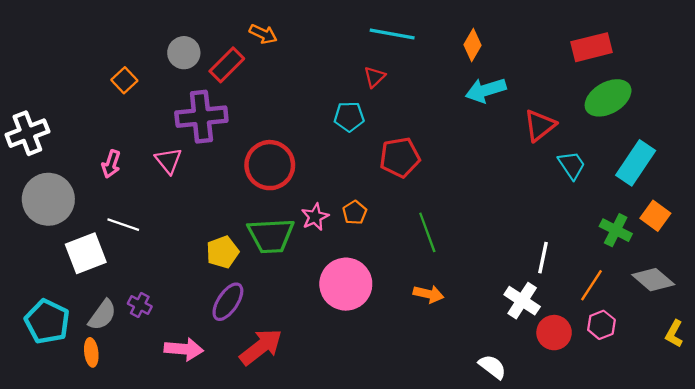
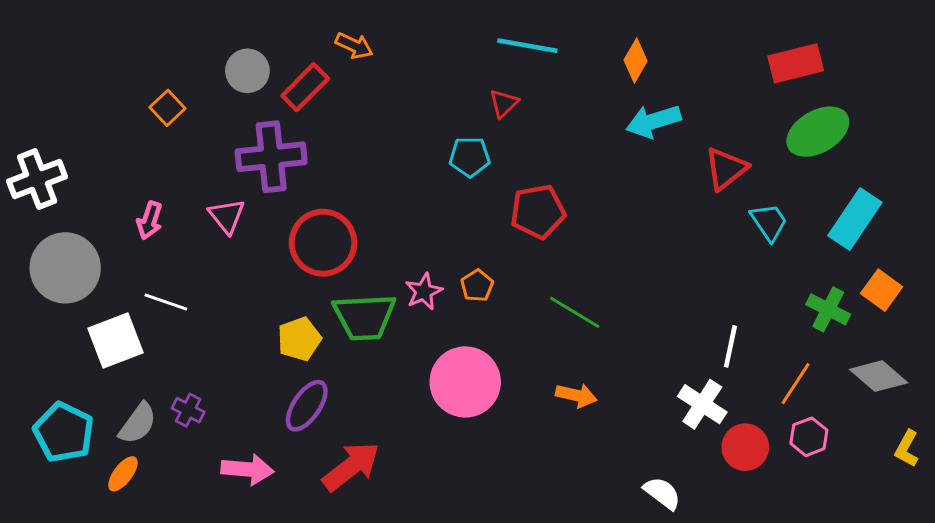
red circle: (270, 165) -> (323, 243), moved
green line: (427, 232) -> (575, 312), turned -39
orange ellipse: (91, 352) -> (123, 474), turned 44

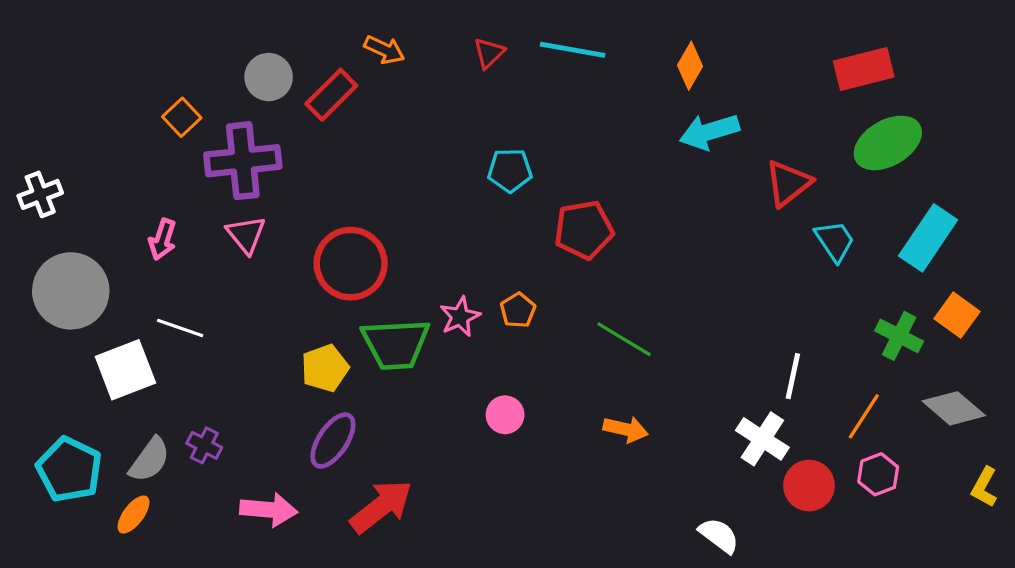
red triangle: (504, 103) -> (489, 53), moved
purple cross: (271, 157) -> (243, 161), moved
white cross: (37, 179) -> (40, 194), size x0.7
pink circle: (465, 382) -> (505, 415), size x0.5

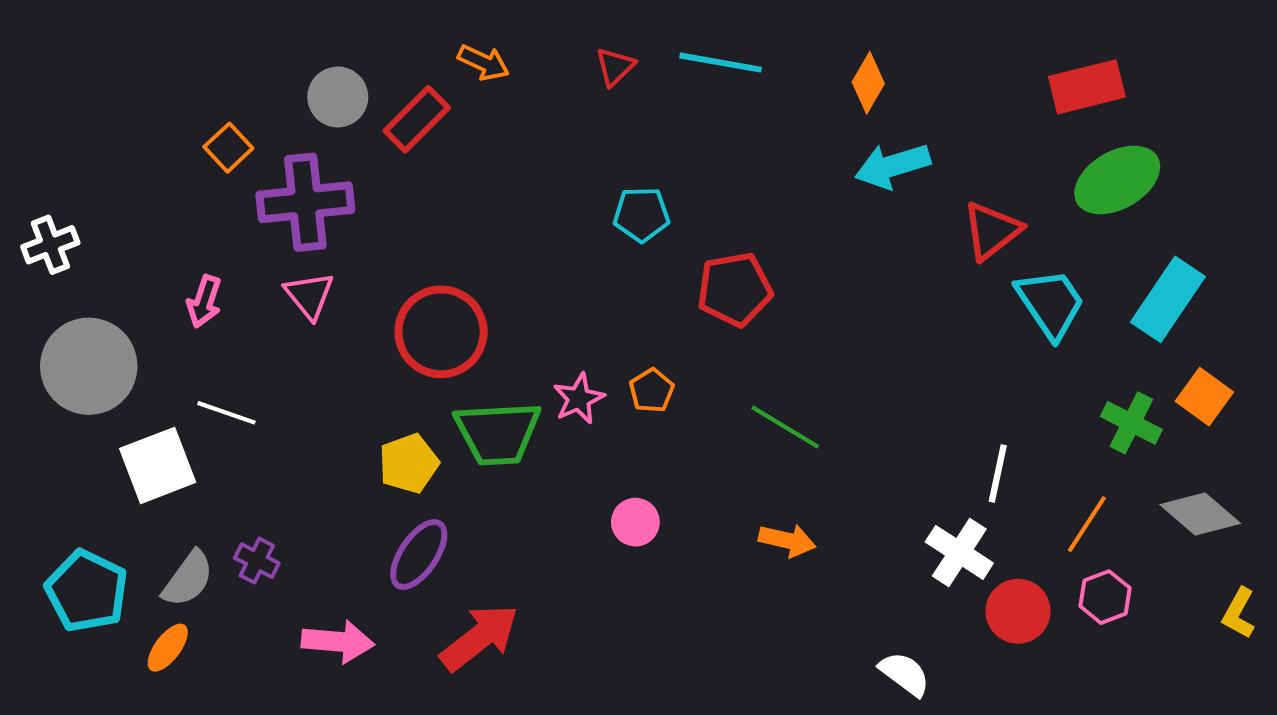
cyan trapezoid: (835, 241) -> (1050, 303), size x1.4

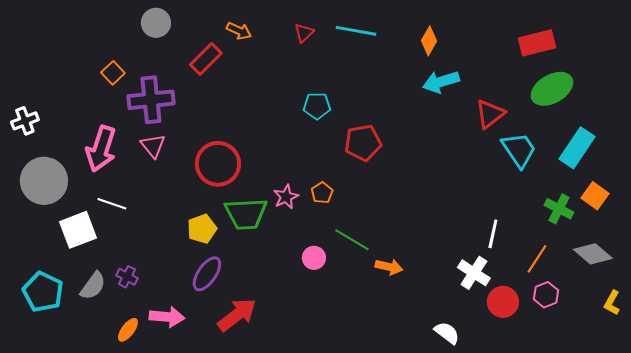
gray circle: (338, 97) -> (156, 23), moved
pink arrow: (204, 301) -> (101, 149), size x1.8
green line: (785, 427) -> (352, 240), moved
orange ellipse: (168, 648) -> (128, 330), moved

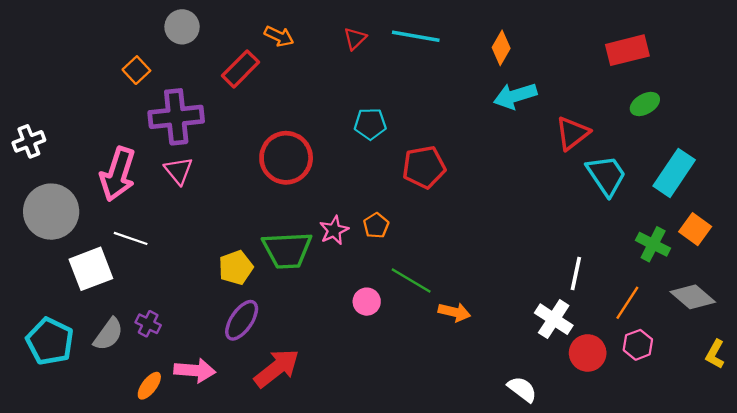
orange square: (113, 73) -> (136, 70), moved
green ellipse: (552, 89) -> (645, 104), size x0.6
red circle: (218, 164) -> (286, 158), moved

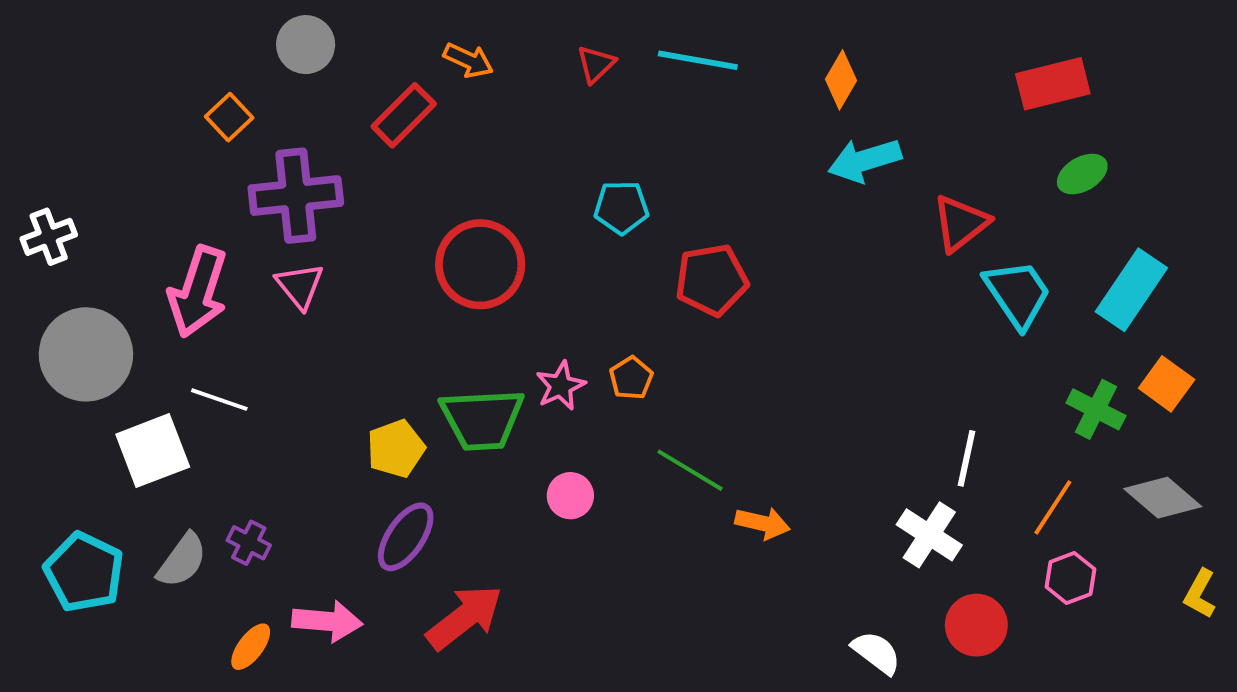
pink circle: (367, 302) -> (570, 496), moved
red circle: (588, 353) -> (976, 625), moved

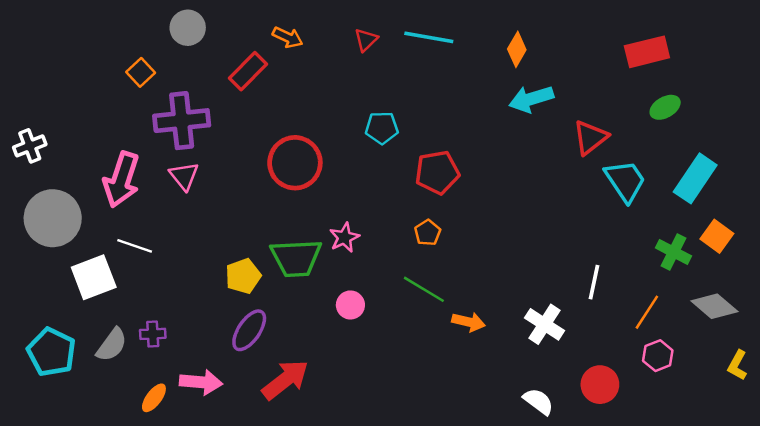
orange pentagon: (631, 378) -> (428, 233), moved
white cross: (929, 535) -> (545, 324), moved
purple cross: (249, 543) -> (153, 334), turned -30

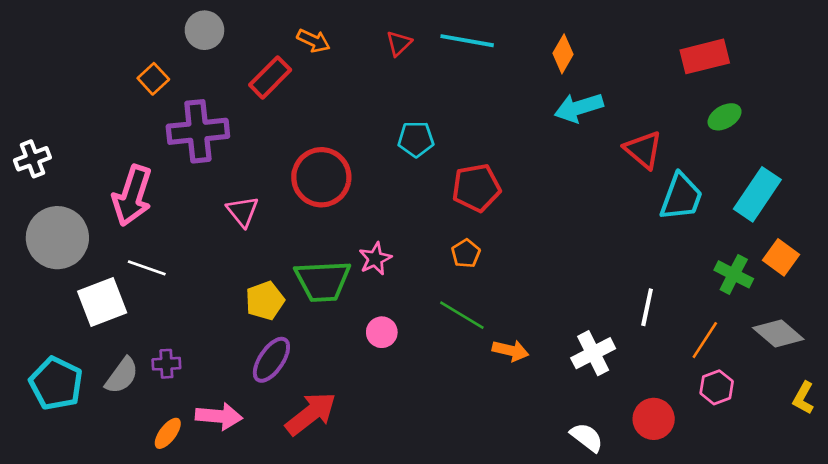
red triangle: (590, 137) -> (643, 150), turned -42
pink triangle: (184, 176) -> (243, 211), moved
cyan trapezoid: (625, 181) -> (681, 197), turned 54
white cross: (545, 324) -> (593, 353), turned 30

